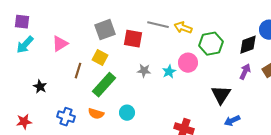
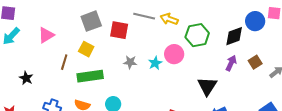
green rectangle: (104, 85) -> (90, 76), turned 40

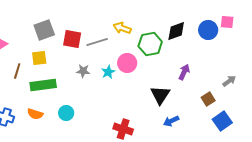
gray line: (144, 16) -> (97, 42), moved, turned -30
black diamond: (234, 36) -> (176, 31), moved
yellow square: (86, 49) -> (39, 58), turned -35
brown square: (255, 62) -> (208, 99), moved

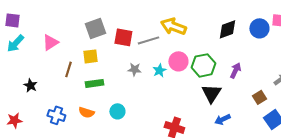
yellow arrow: (122, 28) -> (173, 26), size x1.4
green hexagon: (150, 44) -> (203, 65), moved
green rectangle: (43, 85) -> (94, 83), size x0.7

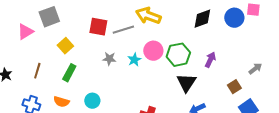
gray square: (95, 28) -> (49, 17), moved
yellow square: (90, 56) -> (65, 46), turned -35
brown line: (68, 69) -> (37, 71), moved
green rectangle: (94, 83) -> (69, 73), turned -54

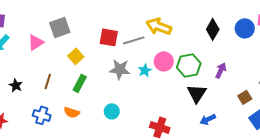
black diamond: (202, 19) -> (213, 29), turned -40
gray star: (109, 59) -> (120, 69), size x1.5
cyan circle: (92, 101) -> (112, 111), moved

